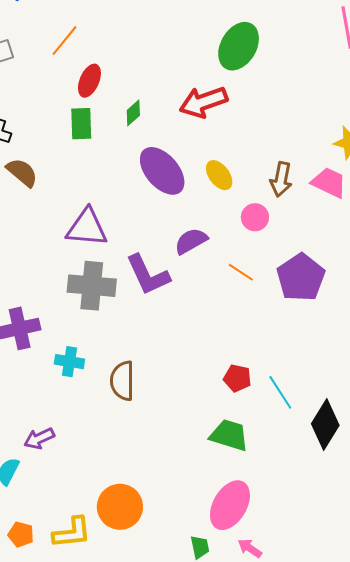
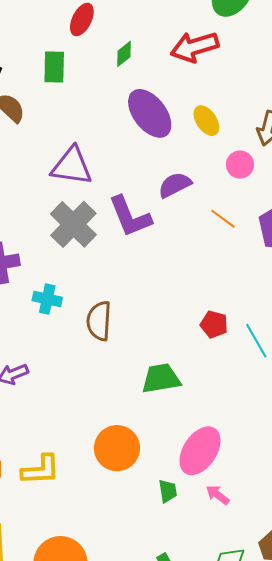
green rectangle: (81, 124) -> (54, 67), moved
gray cross: (92, 286) -> (73, 224), turned 36
green trapezoid: (229, 435) -> (161, 378), moved, turned -30
orange circle: (120, 507) -> (117, 448), moved

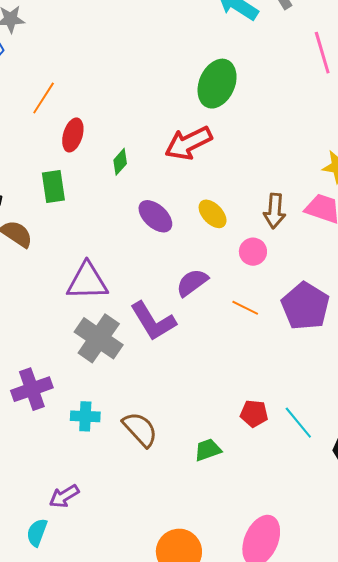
purple ellipse: (150, 113) -> (155, 216), size x0.7
brown semicircle: (99, 321) -> (140, 429), turned 144
green trapezoid: (161, 378) -> (208, 450), moved, size x0.7

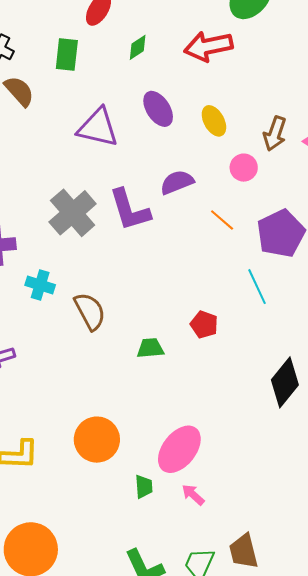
purple triangle: (87, 281) -> (98, 128), moved
cyan line: (298, 423) -> (257, 287), moved

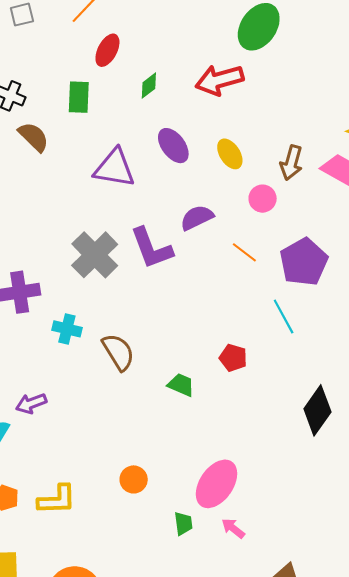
green trapezoid: (150, 348) -> (181, 385), turned 32
orange circle: (97, 440) -> (134, 479), size x0.6

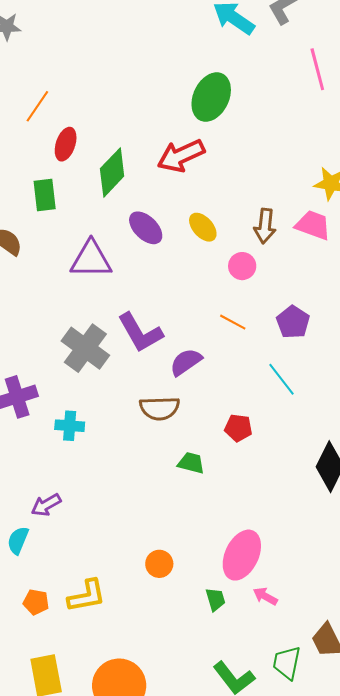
green diamond: (149, 86) -> (112, 172), size x1.8
purple semicircle: (197, 218) -> (186, 362), moved
purple pentagon: (304, 262) -> (293, 322), size x0.7
brown semicircle: (118, 352) -> (160, 408), moved, turned 129

